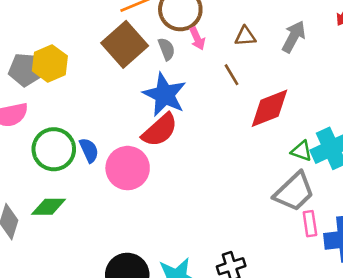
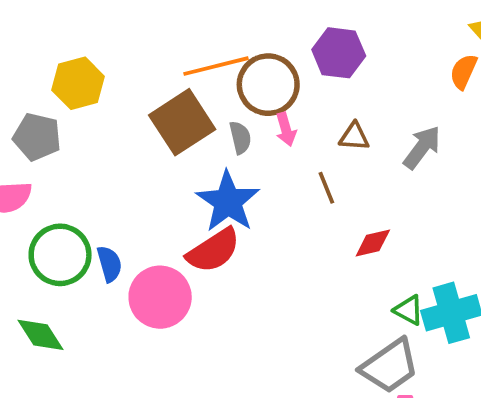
yellow hexagon: (50, 63) -> (78, 83), moved
red diamond: (269, 108) -> (373, 243), size x0.6
green diamond: (49, 207) -> (40, 335), turned 48

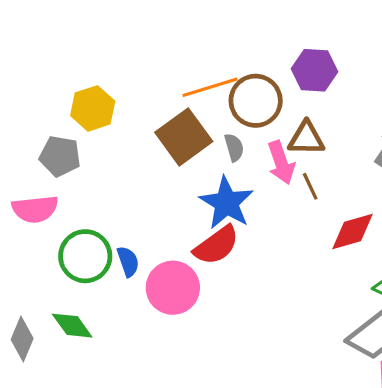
pink arrow: (286, 129) -> (281, 163), moved, size x1.5
brown triangle: (354, 137) -> (306, 138), moved, size x1.4
red diamond: (373, 243) -> (353, 231), size x1.4

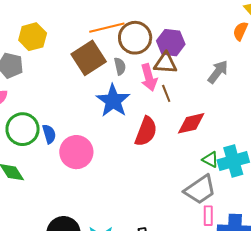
purple hexagon: (315, 70) -> (171, 43), moved
red semicircle: (216, 245) -> (146, 131), moved, turned -36

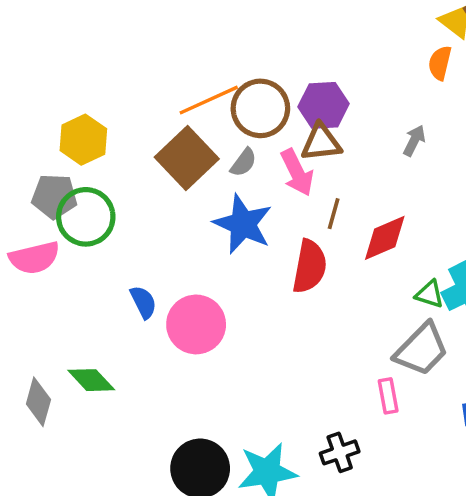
gray semicircle: (120, 66) -> (243, 162), turned 60
gray arrow: (218, 72) -> (414, 141), size x0.7
brown line: (166, 93) -> (334, 214), moved, turned 48
green circle: (23, 129) -> (86, 217), moved
pink rectangle: (208, 216) -> (388, 396), moved

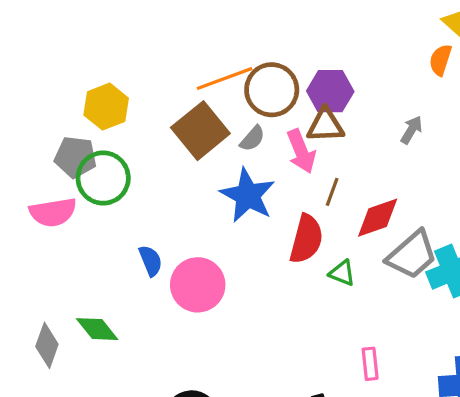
green triangle: (430, 294) -> (342, 273), moved
gray trapezoid: (421, 349) -> (412, 255), moved

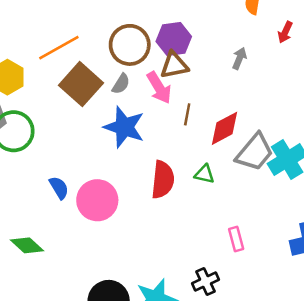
orange line: (225, 79) -> (59, 48), moved
red semicircle: (306, 239) -> (163, 180), moved

